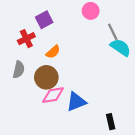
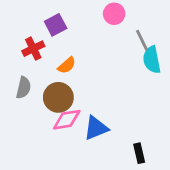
cyan semicircle: (121, 47) -> (152, 60), turned -135

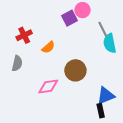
purple square: (56, 25) -> (69, 18), moved
brown circle: (58, 97) -> (75, 70), moved
blue triangle: (96, 128) -> (106, 96), moved

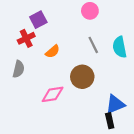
purple square: (69, 18) -> (38, 20), moved
gray line: (103, 29) -> (93, 45), moved

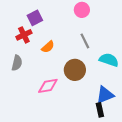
cyan semicircle: (120, 47) -> (109, 60), moved, turned 120

